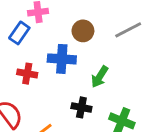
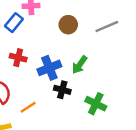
blue cross: (62, 59) -> (49, 68), moved, turned -30

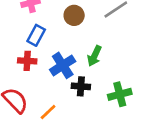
blue rectangle: (14, 23) -> (36, 35), moved
green cross: (96, 104) -> (120, 94), turned -30

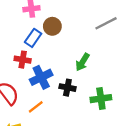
brown circle: (74, 15) -> (52, 26), moved
blue cross: (63, 65) -> (41, 77), moved

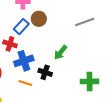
green cross: (101, 99) -> (90, 81), moved
orange line: (36, 107) -> (25, 83), moved, turned 48

